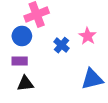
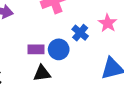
blue circle: (22, 36) -> (59, 49), moved

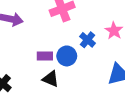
black triangle: (42, 73) -> (51, 79), turned 30

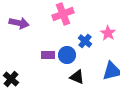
black triangle: (51, 79) -> (77, 77), moved

